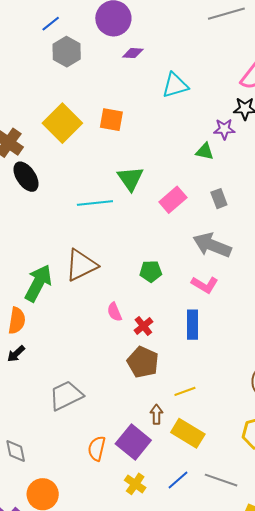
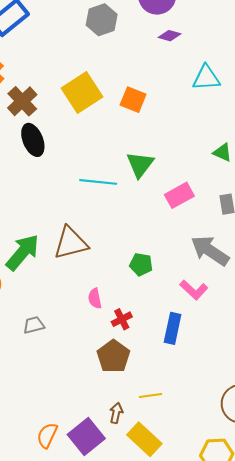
gray trapezoid: (66, 395) -> (34, 325), moved, size x0.6

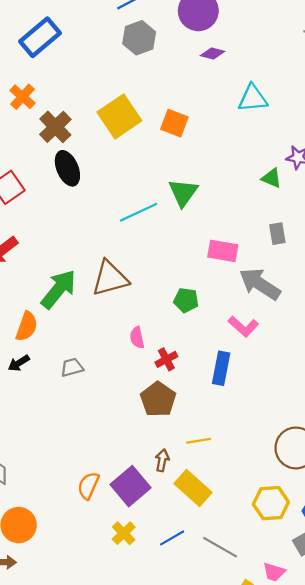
cyan line: (98, 182) -> (139, 212), turned -30
pink rectangle: (179, 195) -> (223, 251), moved, turned 40

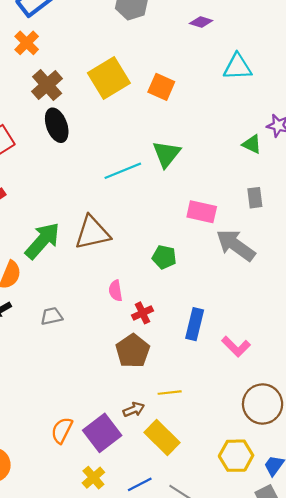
orange cross: (23, 97) -> (27, 43), moved
pink L-shape: (243, 326) -> (236, 347), moved
brown arrow: (162, 460) -> (134, 410), turned 54

